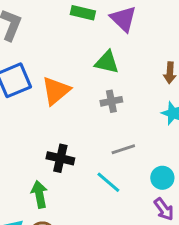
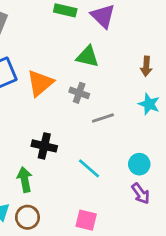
gray cross: (111, 101) -> (79, 93), moved, turned 30
gray line: (123, 149) -> (103, 118), moved

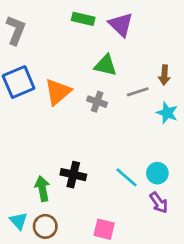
gray line: (103, 118) -> (138, 92), moved
black cross: (44, 146) -> (73, 175), moved
cyan line: (89, 168) -> (127, 177), moved

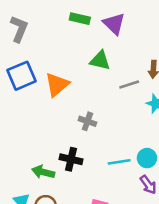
gray cross: (97, 102) -> (87, 121), moved
cyan line: (127, 177) -> (119, 162), turned -50
green arrow: (42, 189) -> (43, 172), turned -65

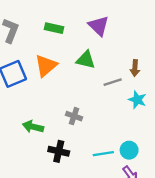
green rectangle: (80, 19) -> (54, 28), moved
orange triangle: (57, 85) -> (46, 66), moved
green arrow: (43, 172) -> (33, 127), moved

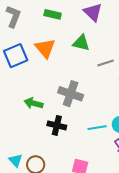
orange triangle: (46, 66) -> (45, 48), turned -30
gray cross: (74, 116) -> (71, 94), size x1.6

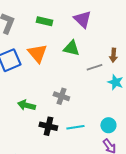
gray cross: (71, 94) -> (61, 96), size x0.7
cyan line: (97, 128) -> (75, 127), moved

